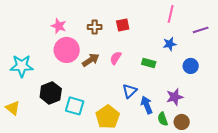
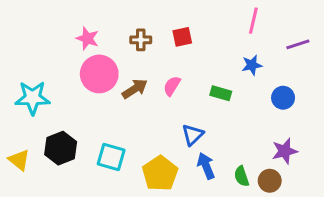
black hexagon: (51, 93) -> (61, 148), moved
purple star: (175, 97) -> (285, 151), moved
blue arrow: (147, 105) -> (206, 166), moved

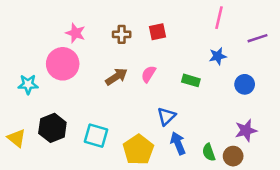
pink circle: (99, 74) -> (63, 64), moved
cyan star: (33, 98) -> (28, 84), size x0.7

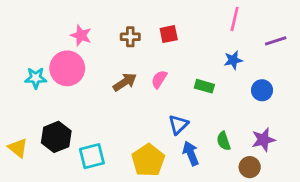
cyan star: (28, 84) -> (36, 78), moved
cyan square: (96, 136) -> (92, 156), moved, turned -30
green semicircle: (209, 152) -> (224, 141), moved

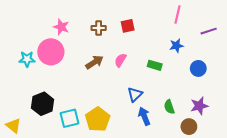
yellow triangle: (18, 148) -> (13, 126), moved
yellow pentagon: (148, 160) -> (98, 119), moved

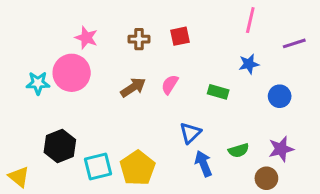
green semicircle: (169, 107) -> (239, 150), turned -88

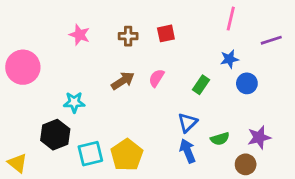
pink circle: (72, 73) -> (23, 67), moved
cyan star: (38, 83) -> (74, 102), moved
green rectangle: (218, 92) -> (201, 85), turned -72
blue circle: (280, 96) -> (247, 83), moved
blue triangle: (190, 133) -> (188, 123), moved

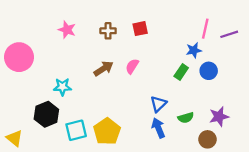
pink line: (231, 19) -> (205, 29), moved
green rectangle: (201, 85) -> (181, 72), moved

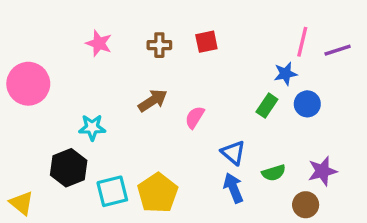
pink semicircle: (132, 66) -> (195, 117), moved
blue triangle: (158, 104) -> (233, 153), turned -36

